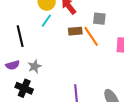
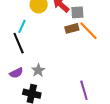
gray square: (99, 19) -> (77, 12), moved
cyan line: (46, 21) -> (22, 26), moved

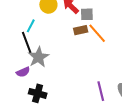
gray star: (38, 70) -> (38, 57), moved, size x1.5
purple line: (84, 90) -> (101, 91), moved

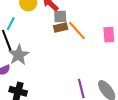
gray square: (87, 14) -> (60, 17), moved

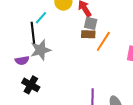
orange line: (77, 31) -> (103, 41), turned 60

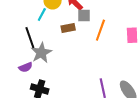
cyan line: (41, 18) -> (42, 14), moved
brown rectangle: (88, 34) -> (68, 28), moved

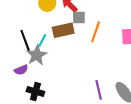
cyan line: (42, 14) -> (42, 41), moved
brown rectangle: (68, 28) -> (63, 30), size x1.5

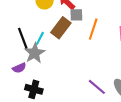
brown rectangle: (63, 30) -> (61, 28), turned -40
purple line: (99, 90) -> (97, 87), turned -36

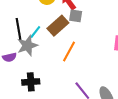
orange line: (93, 29) -> (69, 52), moved
black cross: (34, 89) -> (31, 82), moved, turned -30

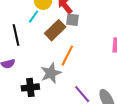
cyan line: (35, 32) -> (34, 17), moved
gray star: (27, 46) -> (51, 73), moved

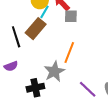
cyan line: (34, 17) -> (45, 12), moved
brown rectangle: (55, 30) -> (36, 29), moved

